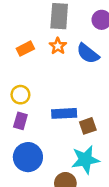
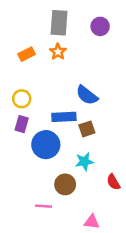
blue semicircle: (88, 53) -> (87, 95), moved
blue circle: (28, 157) -> (46, 145), moved
cyan star: (85, 160) -> (84, 161), size x0.7

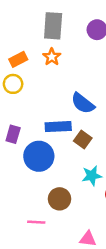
yellow circle: (22, 99) -> (13, 84), moved
brown square: (87, 129) -> (83, 139), turned -35
cyan star: (84, 161) -> (92, 176), moved

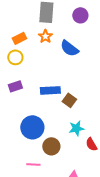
blue semicircle: (83, 103) -> (69, 48), moved
purple rectangle: (13, 134) -> (15, 86), moved, turned 56
blue circle: (39, 156) -> (32, 127), moved

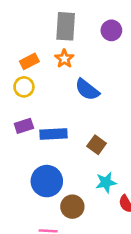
blue semicircle: (69, 48) -> (87, 90), moved
blue rectangle: (50, 90) -> (54, 134), moved

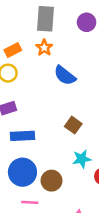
blue rectangle: (54, 134) -> (22, 136), moved
blue circle: (47, 181) -> (22, 172), moved

